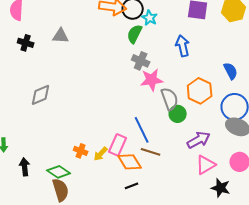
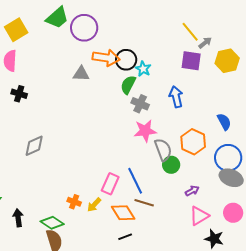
gray triangle: (61, 36) -> (81, 74), moved
gray cross: (141, 61) -> (140, 104), moved
purple arrow: (199, 140) -> (192, 191), size x0.6
pink rectangle: (118, 145) -> (110, 184), moved

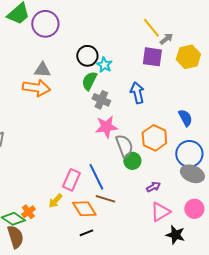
orange arrow: (106, 58) -> (36, 88), moved
orange cross: (74, 202) -> (28, 212), moved, turned 32

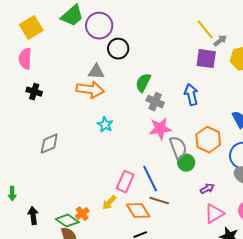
black circle: (87, 56) -> (118, 49), moved
cyan star: (104, 65) -> (105, 125), moved

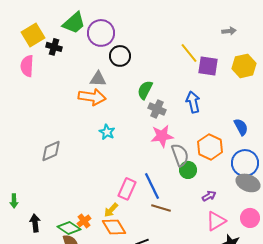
yellow line: (205, 30) -> (189, 53), moved
gray arrow: (220, 41) -> (229, 31), moved, turned 32
black cross: (34, 92) -> (54, 47), moved
orange diamond: (138, 211) -> (114, 227), moved

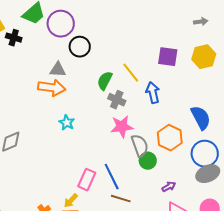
gray arrow: (229, 31) -> (201, 22), moved
yellow line: (189, 53) -> (131, 73), moved
blue semicircle: (241, 127) -> (201, 118), size x1.4
gray ellipse: (248, 183) -> (208, 174), turned -45

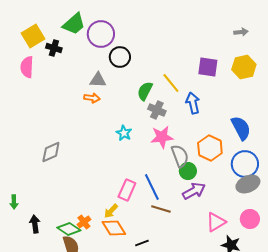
orange arrow: (52, 88) -> (92, 98), size x0.6
cyan star: (67, 123) -> (124, 133), moved
purple arrow: (169, 187) -> (194, 191), moved, size x1.6

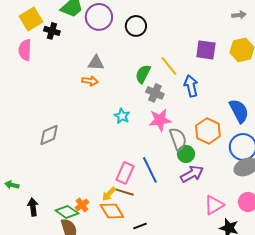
black circle: (120, 57) -> (136, 26), moved
green arrow: (14, 202) -> (12, 185), turned 104
brown line: (161, 209) -> (124, 192), moved

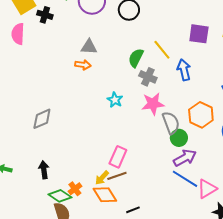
blue line: (150, 170) -> (185, 179), moved, turned -32
brown line: (124, 192) -> (117, 176), turned -36
black arrow: (33, 207) -> (44, 170), moved

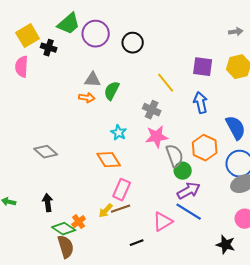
green semicircle: (136, 58) -> (112, 91), moved
blue arrow: (184, 70) -> (201, 103), moved
gray diamond: (42, 119) -> (46, 152), turned 65
pink triangle: (207, 189) -> (163, 222), moved
orange diamond: (105, 195) -> (109, 160), moved

